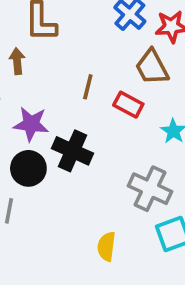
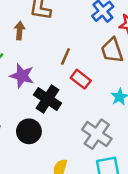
red rectangle: (128, 105) -> (81, 79), moved
black circle: (28, 168) -> (29, 131), moved

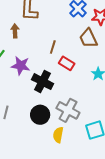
black circle: (29, 131) -> (40, 115), moved
gray cross: (97, 134) -> (68, 110), moved

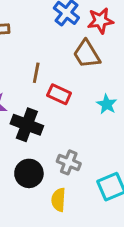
gray cross: (68, 110) -> (69, 162), size x0.7

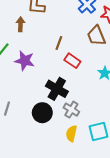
black cross: (27, 125) -> (57, 89), moved
yellow semicircle: (58, 200) -> (71, 134), moved

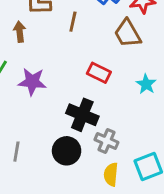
brown line: (59, 43) -> (73, 22), moved

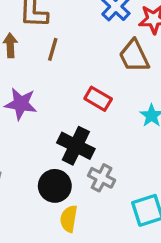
brown line: (73, 22) -> (53, 49), moved
yellow semicircle: (111, 174) -> (69, 219), moved

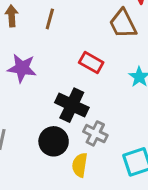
yellow semicircle: (69, 219) -> (80, 165), moved

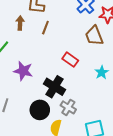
purple star: (22, 68) -> (23, 71), moved

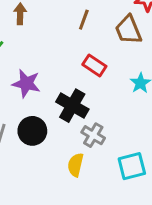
brown line: (45, 28) -> (84, 20), moved
black circle: (40, 110) -> (32, 131), moved

